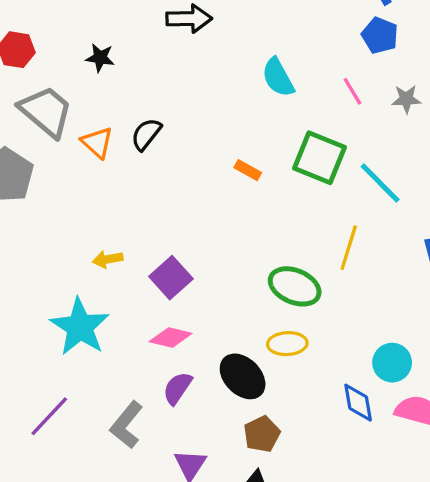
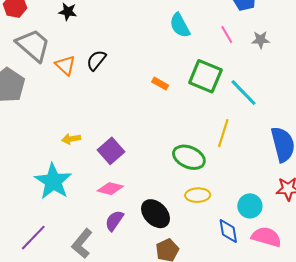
yellow ellipse: (287, 344) -> (198, 195), moved

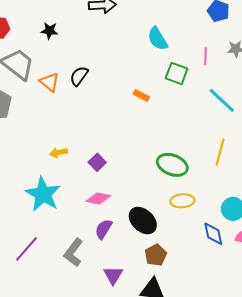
pink line: (227, 35) -> (205, 56), moved, turned 36
green square: (205, 76) -> (177, 73), moved, size x0.7
yellow line: (223, 133) -> (220, 152), moved
purple square: (111, 151) -> (97, 162), size x0.7

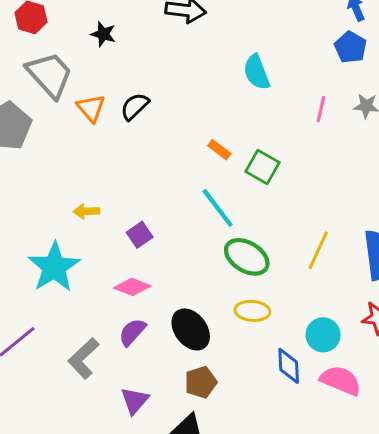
green square: (177, 73) -> (262, 167), moved
cyan line: (222, 100) -> (218, 208), moved

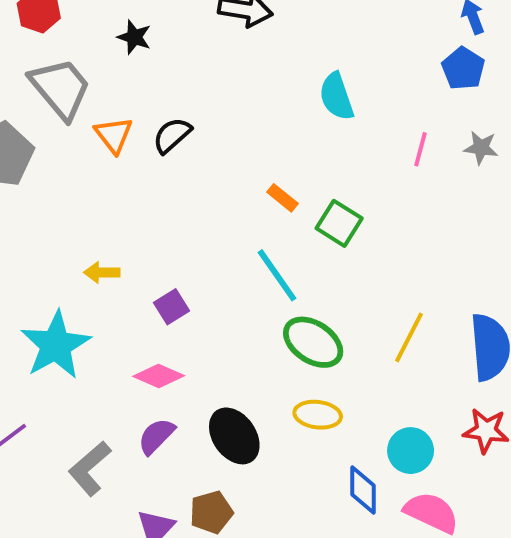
brown pentagon: (201, 382) -> (211, 512), moved

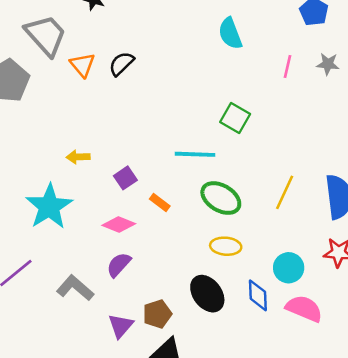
orange rectangle: (283, 198) -> (160, 202), moved
cyan line: (277, 275) -> (195, 154), turned -51
black ellipse: (234, 436) -> (207, 294), moved
gray L-shape: (90, 468) -> (75, 288), turned 84

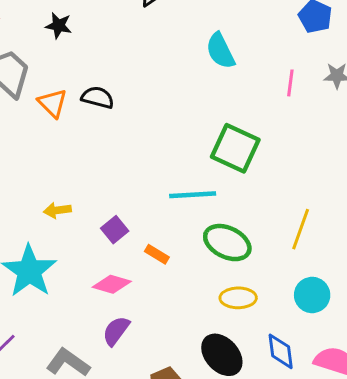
black semicircle: (121, 64) -> (98, 97), turned 64
green square: (235, 118) -> (235, 148), size x1.4
cyan circle: (289, 268) -> (312, 295), moved

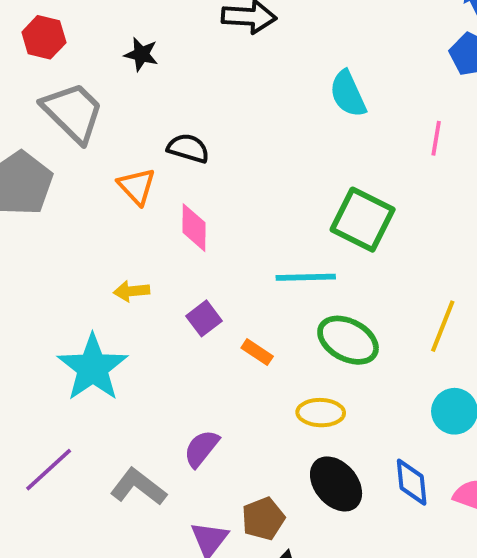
orange triangle: (53, 103) -> (137, 186), moved
pink diamond: (112, 284) -> (194, 228), moved, turned 72
yellow ellipse: (238, 298) -> (321, 413), moved

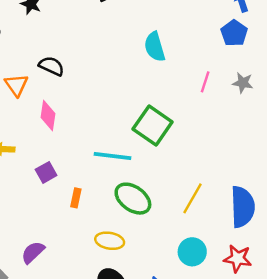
orange rectangle: (257, 352) -> (76, 198), turned 60

